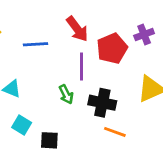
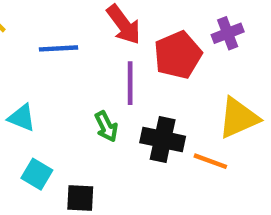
orange line: (115, 132) -> (210, 161), moved

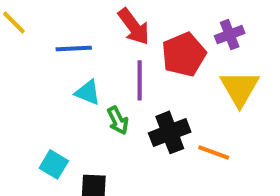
cyan triangle: (22, 118) -> (88, 92), moved
yellow triangle: (239, 118) -> (240, 88), moved, turned -36
black cross: (163, 139) -> (170, 132), turned -33

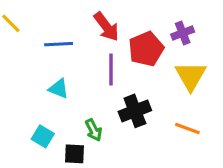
cyan triangle: (88, 92) -> (59, 89), moved
green arrow: (118, 120) -> (94, 130), moved
orange line: (214, 152) -> (187, 128), moved

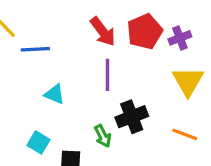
blue line: (59, 44) -> (35, 49), moved
red pentagon: (146, 49) -> (145, 32), moved
green arrow: (94, 130) -> (103, 136), moved

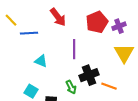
red arrow: (103, 32) -> (58, 17), moved
orange line: (185, 134) -> (109, 86), moved

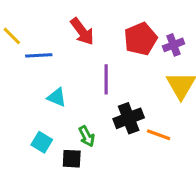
green arrow: (71, 87) -> (87, 136), moved

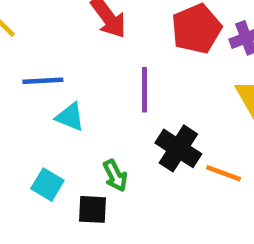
blue line: (39, 55) -> (43, 81), moved
black cross: (129, 118) -> (178, 148), turned -36

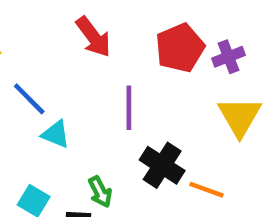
blue line: (43, 81) -> (29, 99), turned 48

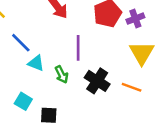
orange line: (206, 190) -> (132, 87), moved
green arrow: (100, 192) -> (62, 75), moved

